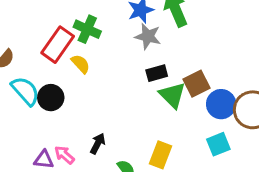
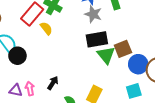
black rectangle: (157, 73) -> (97, 39), size x1.5
black circle: (51, 98) -> (17, 56), moved
pink arrow: (64, 155) -> (30, 89), turned 32

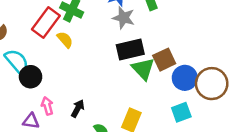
pink arrow: (30, 89) -> (47, 106), moved

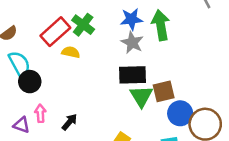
yellow semicircle: (65, 40) -> (71, 52), turned -48

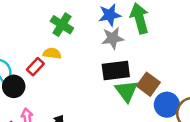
red rectangle: (55, 32) -> (35, 67), moved, size x0.6
gray star: (132, 42) -> (113, 38), turned -30
brown square: (164, 91) -> (148, 84), turned -35

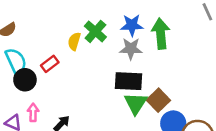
green cross: (62, 25) -> (95, 31), moved
yellow semicircle: (52, 53) -> (74, 41), moved, turned -90

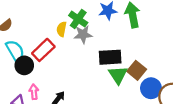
gray star: (131, 49) -> (83, 34), moved
red rectangle: (50, 64) -> (43, 50), size x1.5

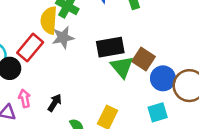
yellow semicircle: (62, 29) -> (49, 20), size x1.5
gray star: (83, 34) -> (63, 37), moved

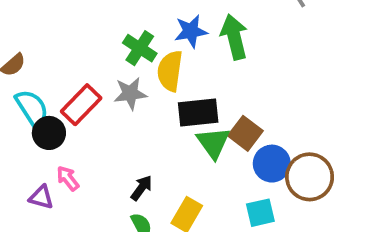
yellow semicircle: (49, 20) -> (170, 71), moved
pink arrow: (25, 98) -> (68, 178), turned -30
black arrow: (55, 103) -> (141, 188), moved

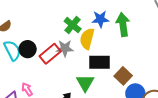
red rectangle: (81, 105) -> (50, 54), moved
black circle: (49, 133) -> (28, 49), moved
green triangle: (213, 143) -> (85, 83), moved

